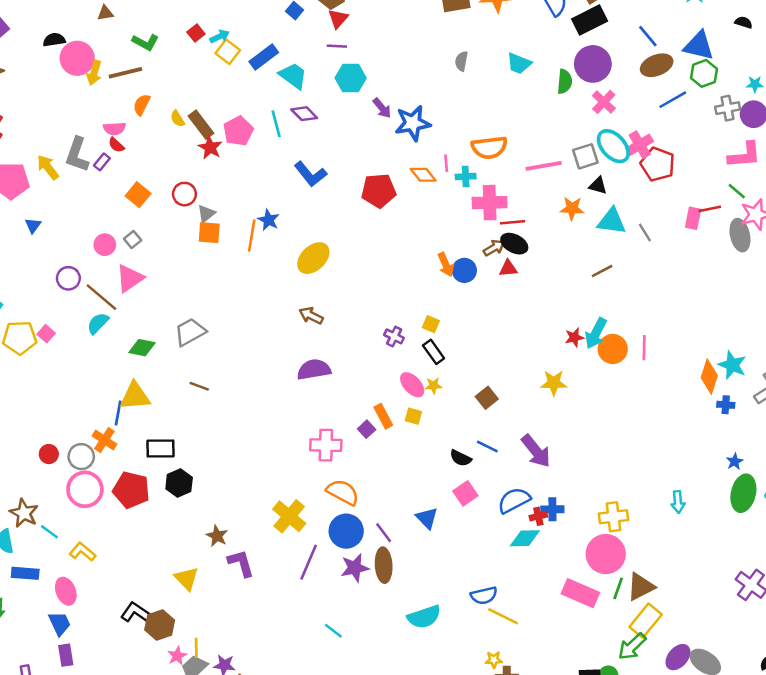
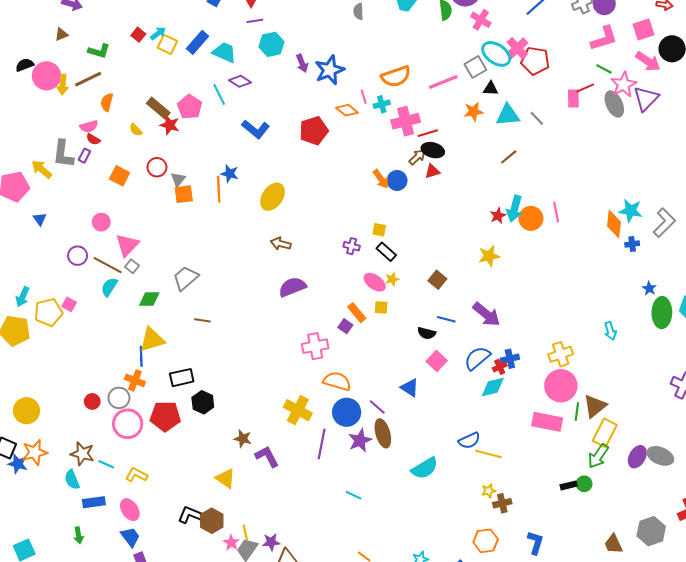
purple arrow: (382, 108) -> (302, 63), turned 30
yellow semicircle: (177, 119) -> (136, 130), moved
gray square: (133, 240) -> (132, 266), moved

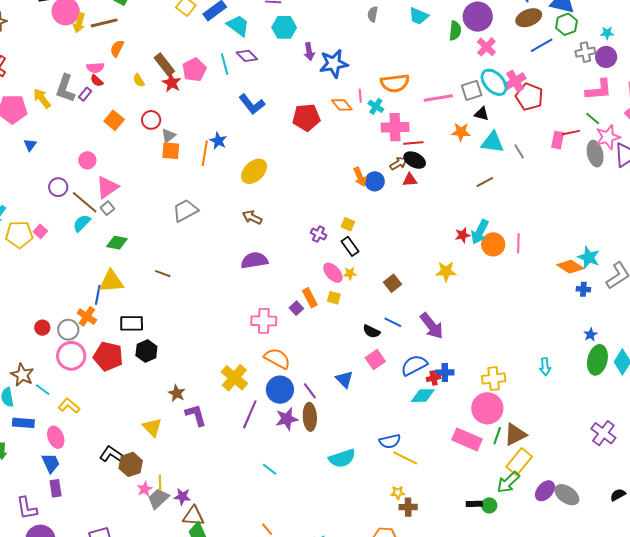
cyan cross: (382, 104) -> (376, 106), turned 35
orange diamond: (614, 224) -> (570, 267), turned -76
gray trapezoid: (186, 278) -> (185, 210), moved

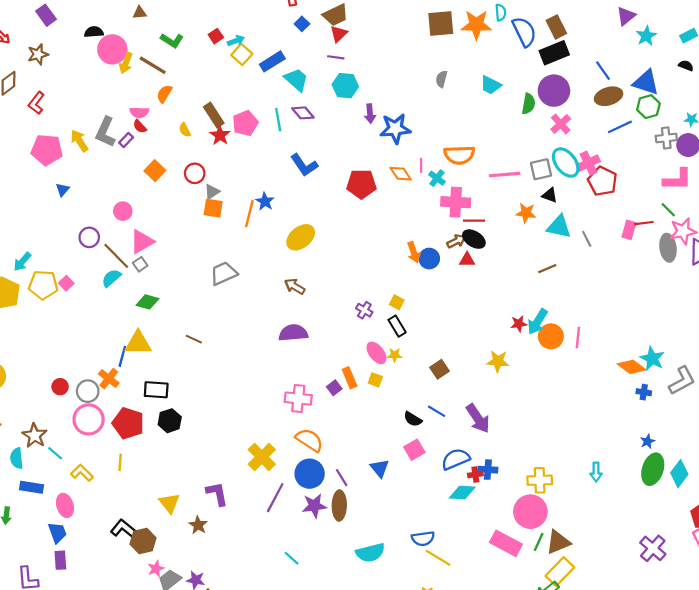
brown line: (104, 23) -> (153, 65), turned 40
brown star: (177, 393) -> (198, 525), moved
yellow line: (160, 483) -> (120, 462), moved

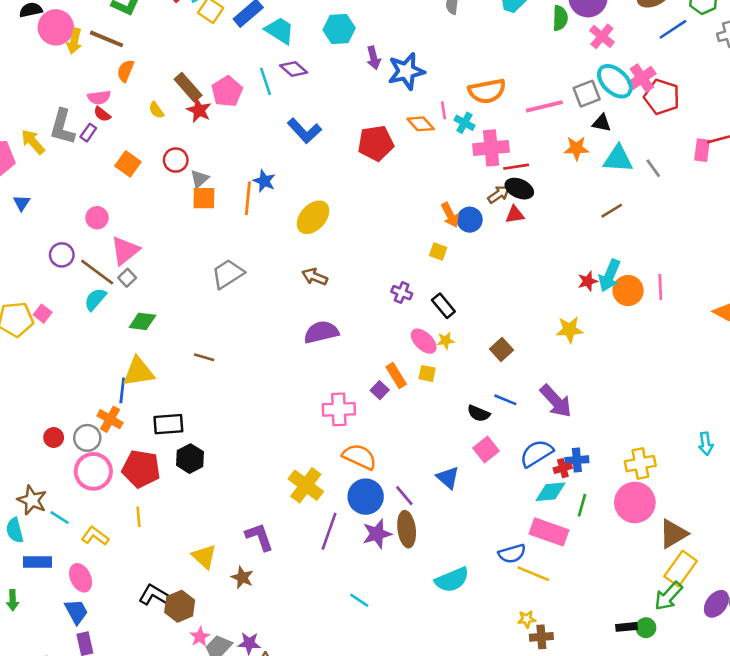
yellow square: (397, 302) -> (438, 251), moved
green line: (539, 542) -> (582, 505), moved
pink rectangle: (506, 543) -> (549, 532), moved

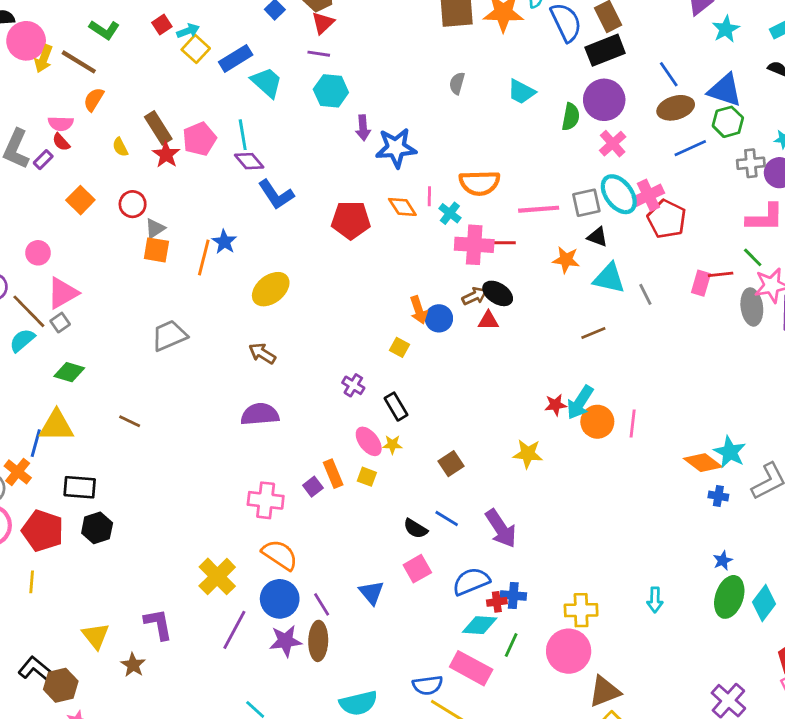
purple diamond: (294, 69) -> (249, 161), moved
red line: (516, 167) -> (501, 243), moved

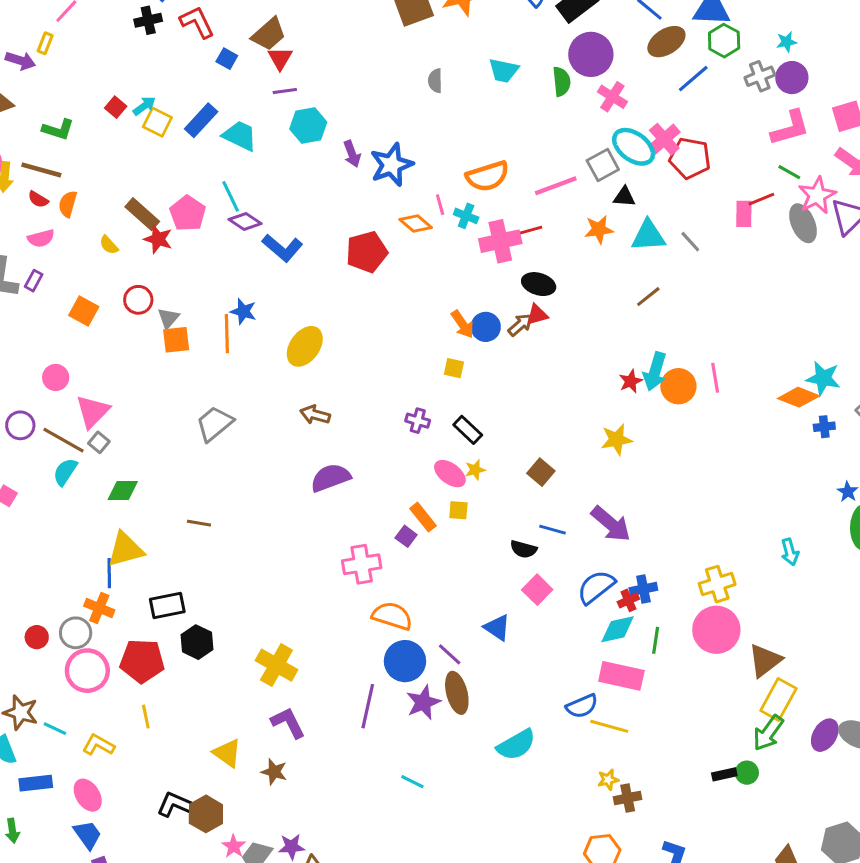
red semicircle: (61, 142) -> (38, 199), moved
brown arrow: (475, 296) -> (520, 325), moved
yellow cross: (217, 576) -> (276, 665), moved

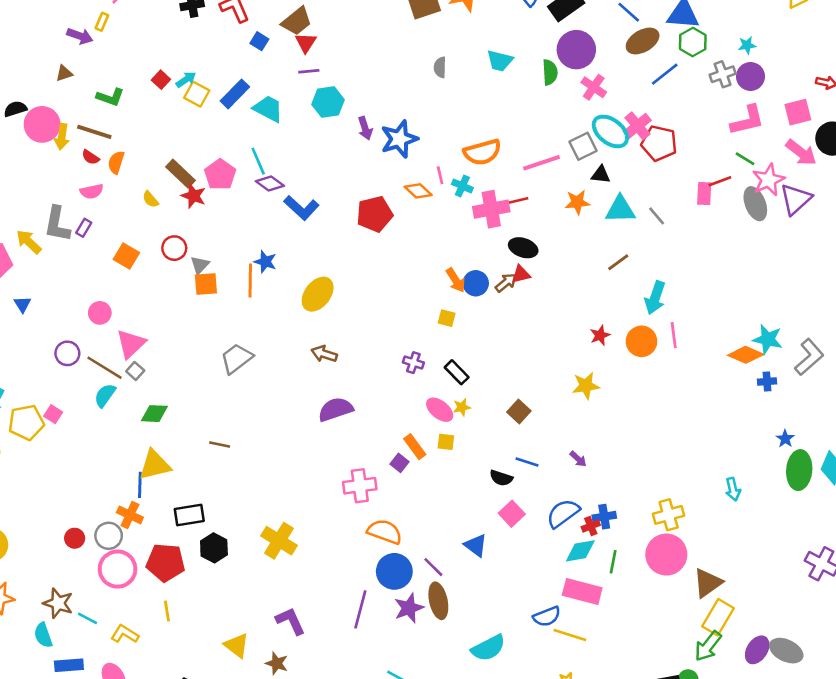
cyan arrow: (655, 371) -> (655, 298), moved
purple arrow: (611, 524) -> (578, 459), size x0.5
yellow cross: (276, 665) -> (279, 541), moved

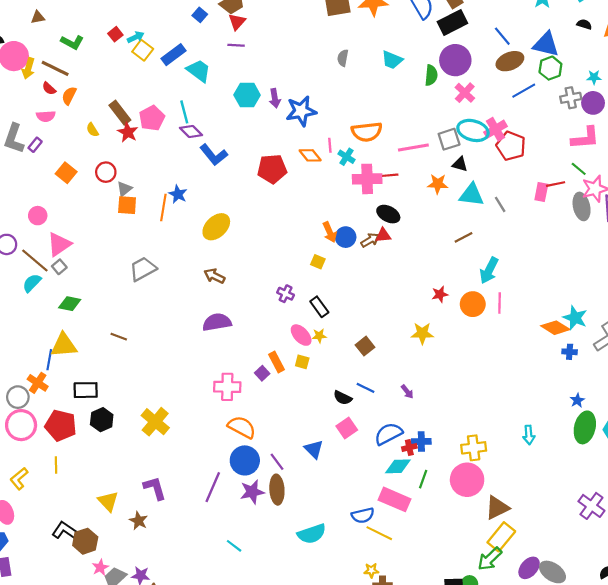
cyan hexagon: (328, 102) -> (247, 95), moved
cyan ellipse: (610, 131) -> (473, 130), turned -32
yellow L-shape: (125, 634) -> (19, 479), turned -80

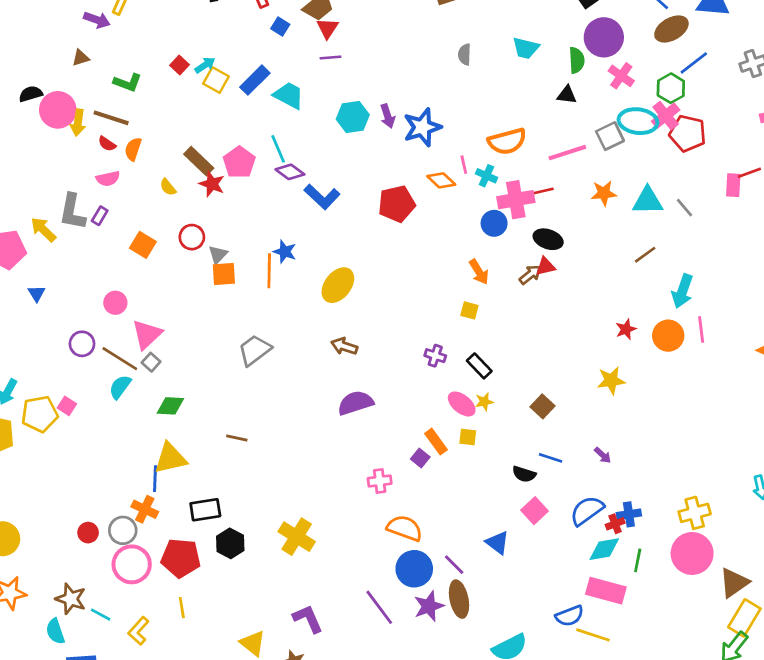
green hexagon: (550, 68) -> (671, 88), moved
black triangle: (460, 164) -> (567, 95), moved
blue circle: (346, 237) -> (494, 223), moved
pink cross: (227, 387) -> (380, 481), size x0.7
purple line: (213, 487) -> (379, 607), turned -52

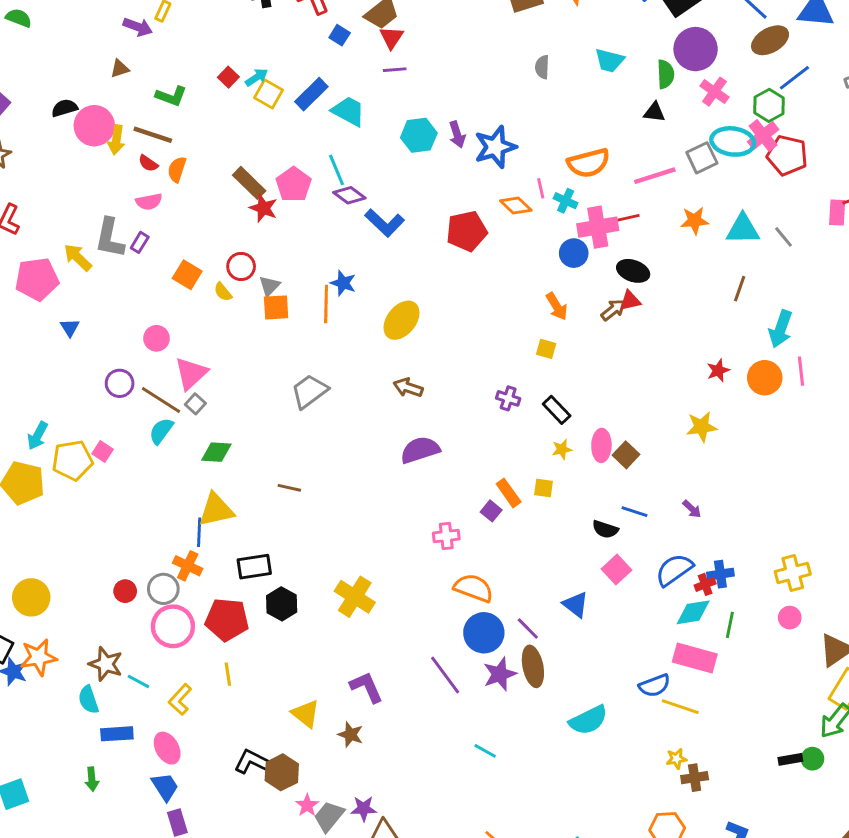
yellow semicircle: (168, 187) -> (223, 292), moved
brown line: (645, 255) -> (740, 289), turned -35
pink ellipse: (462, 404) -> (601, 445), moved, turned 52
pink circle: (692, 553) -> (790, 618), size x0.5

